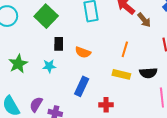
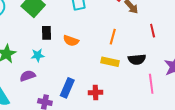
blue rectangle: (82, 86) -> (67, 88), moved
purple semicircle: (36, 104) -> (28, 76), moved, turned 42

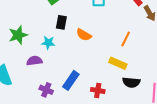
black semicircle: (137, 59) -> (131, 82), moved

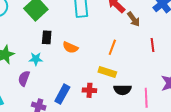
purple semicircle: (34, 61) -> (24, 78), turned -56
red cross: (98, 90) -> (89, 90), moved

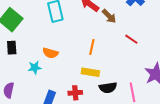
black rectangle: (47, 37) -> (12, 48), moved
red line: (152, 45) -> (131, 39), turned -40
cyan star: (36, 59) -> (35, 68), moved

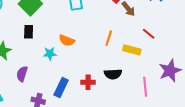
yellow rectangle: (90, 72) -> (132, 50), moved
black semicircle: (108, 88) -> (113, 74), moved

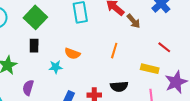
red line: (149, 34) -> (164, 47), moved
yellow rectangle: (132, 50) -> (150, 69), moved

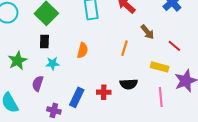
brown arrow: (134, 21) -> (147, 32), moved
orange semicircle: (72, 54) -> (82, 50), turned -98
cyan star: (56, 67) -> (53, 63), moved

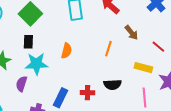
cyan star: (53, 63) -> (36, 64), size x1.6

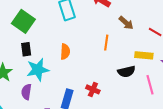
black semicircle: (112, 85) -> (126, 72), moved
red cross: (88, 93) -> (93, 89), turned 32

